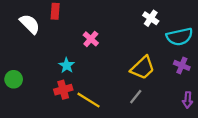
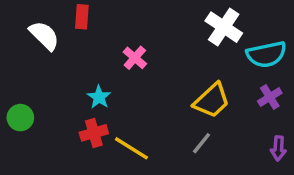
white cross: (151, 18) -> (224, 27), size x1.5
purple cross: (182, 65) -> (270, 97), turned 35

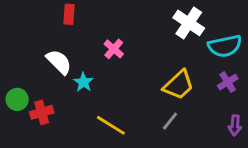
white semicircle: (44, 36) -> (59, 62), moved
red cross: (94, 133) -> (42, 112), moved

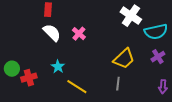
white semicircle: (59, 62) -> (52, 33), moved
cyan star: (83, 82) -> (58, 67), moved
gray line: (170, 121) -> (118, 84), turned -32

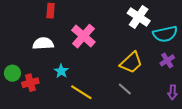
white semicircle: (52, 33) -> (43, 43), moved, turned -48
pink cross: (79, 34) -> (83, 36), size x1.6
gray line: (118, 84) -> (125, 89), turned -56

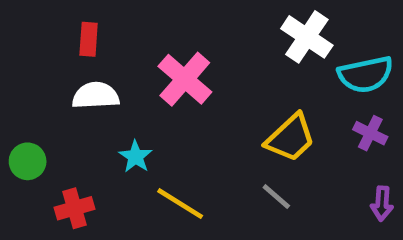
red rectangle: (51, 11) -> (89, 39), moved
purple cross: (167, 60) -> (370, 133), turned -32
red cross: (30, 83) -> (74, 208), moved

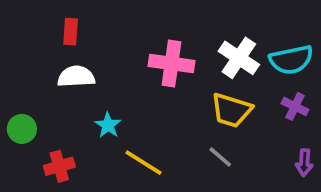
white cross: (307, 37) -> (239, 58), moved
pink cross: (185, 79) -> (172, 63), moved, turned -33
yellow trapezoid: (290, 138) -> (231, 110), turned 60

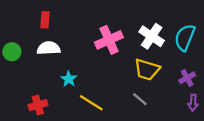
cyan semicircle: (291, 60) -> (185, 38), turned 124
pink cross: (172, 63) -> (109, 40), turned -32
purple cross: (295, 106) -> (187, 78), moved, turned 35
green circle: (22, 129) -> (12, 52), moved

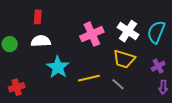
cyan star: (69, 79) -> (58, 67), size x1.6
yellow line: (91, 103) -> (89, 78), moved, turned -45
red cross: (38, 105) -> (17, 87), moved

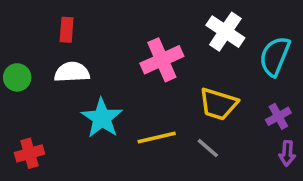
white cross: (128, 31) -> (225, 32), moved

